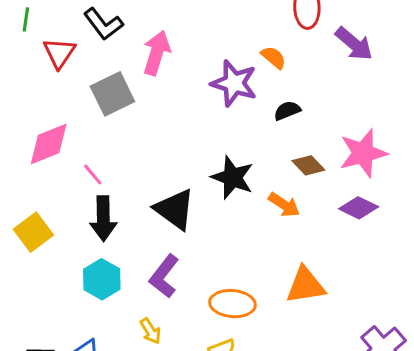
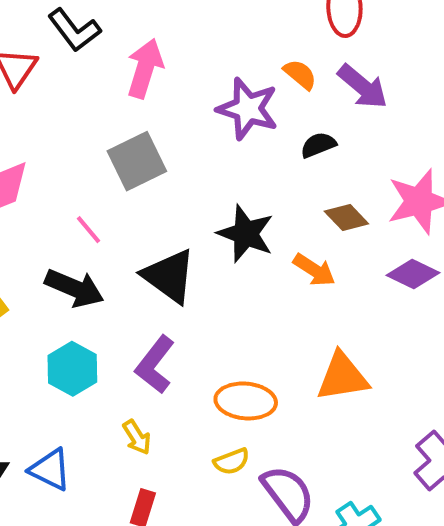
purple arrow: (354, 44) -> (363, 87), moved
gray square: (112, 94) -> (137, 161), moved
pink line: (93, 174) -> (88, 230), moved
black arrow: (103, 218) -> (74, 288), turned -66

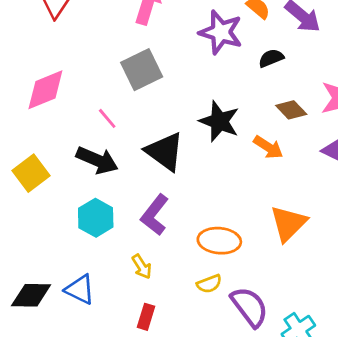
orange triangle: (342, 377) -> (288, 223), turned -36

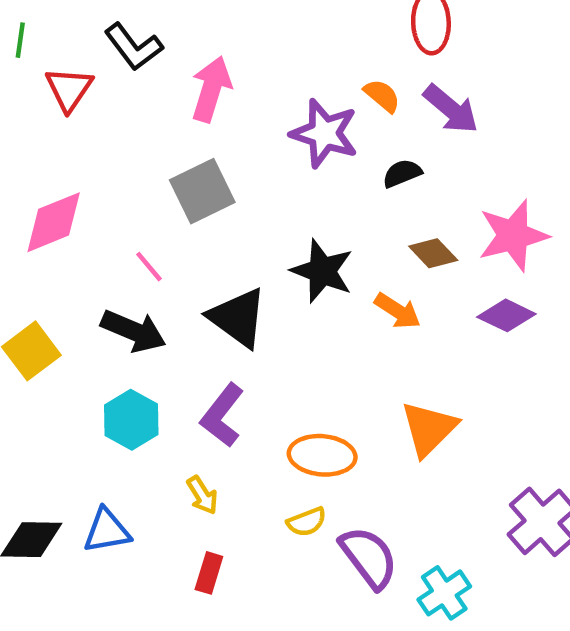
blue triangle: (80, 290) -> (107, 531), turned -36

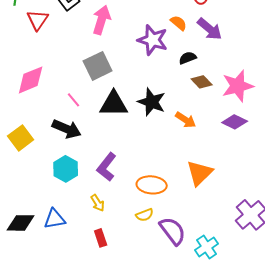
brown diamond: (433, 253) -> (202, 82), moved
black triangle: (238, 318) -> (114, 104), moved, turned -36
red rectangle: (209, 573) -> (101, 238), turned -36

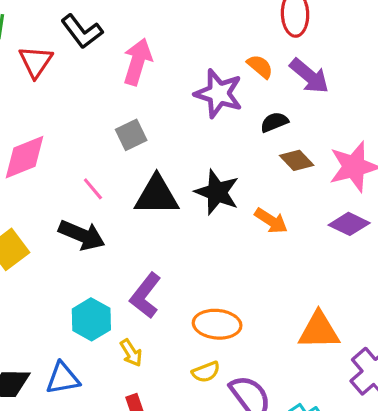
gray square: (98, 66) -> (131, 135), size x0.7
cyan hexagon: (66, 169) -> (91, 319), moved
orange triangle: (200, 173) -> (319, 331), moved, turned 44

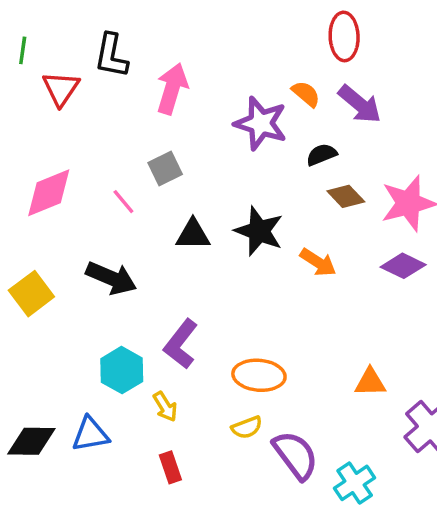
black L-shape: (82, 31) -> (111, 56), turned 48
pink line: (93, 189) -> (123, 202), moved
black triangle: (157, 195) -> (193, 235), size x0.7
orange triangle: (319, 331) -> (370, 382), size x0.7

